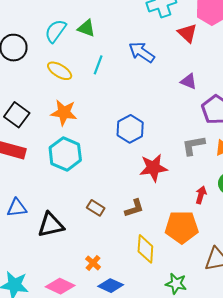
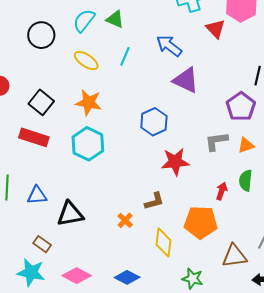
purple triangle: (189, 81) -> (186, 80), moved, size x1.6
brown rectangle: (96, 208) -> (42, 244), moved
orange cross: (93, 263) -> (125, 220), moved

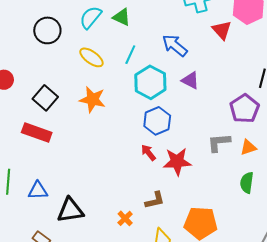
purple triangle: (186, 80) -> (190, 80), size x0.7
cyan hexagon: (88, 144) -> (150, 82), moved
red arrow: (222, 191) -> (148, 153), moved, turned -60

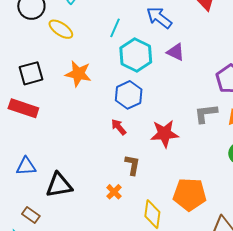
yellow ellipse: (91, 57) -> (61, 29), moved
black square: (45, 98) -> (31, 73), turned 35
blue hexagon: (157, 121) -> (129, 95), moved
red arrow: (148, 153) -> (119, 127), moved
brown L-shape: (155, 200) -> (132, 165), moved, turned -65

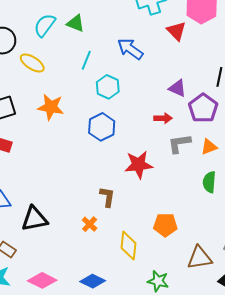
purple triangle: (176, 52) -> (177, 88), moved
cyan hexagon: (136, 55) -> (108, 87), size x0.7
red arrow: (119, 127) -> (163, 118), moved, turned 132
orange pentagon: (190, 194) -> (165, 225), size x0.7

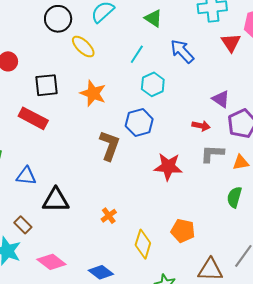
green triangle: (76, 23) -> (153, 18), moved
brown L-shape: (107, 197) -> (110, 146), moved, size x1.4

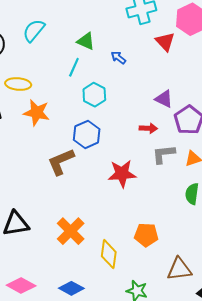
green triangle: (153, 18) -> (86, 41), moved
yellow ellipse: (83, 47) -> (18, 84), moved, turned -30
blue arrow: (182, 51) -> (118, 58), size x0.6
brown L-shape: (110, 146) -> (61, 162), turned -124
orange cross: (109, 216) -> (71, 231), size x1.8

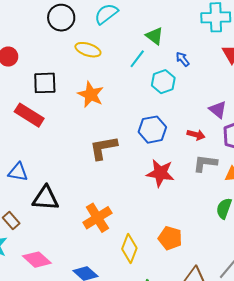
yellow ellipse: (18, 84) -> (88, 50), moved
cyan hexagon: (94, 95) -> (163, 82), moved
blue hexagon: (87, 134) -> (152, 130), moved

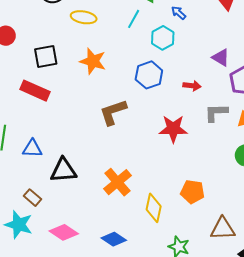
blue hexagon: (152, 130) -> (149, 75), moved
red arrow: (196, 135) -> (192, 86), moved

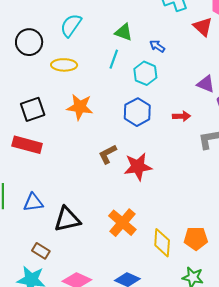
brown L-shape: (113, 112) -> (108, 154), size x0.7
red star: (173, 129) -> (138, 167), moved
orange pentagon: (193, 192) -> (196, 238), moved

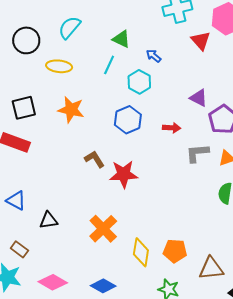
brown L-shape: (108, 154) -> (94, 159), turned 80
blue triangle: (33, 202) -> (16, 201), turned 30
black triangle: (67, 219) -> (49, 220), size x0.7

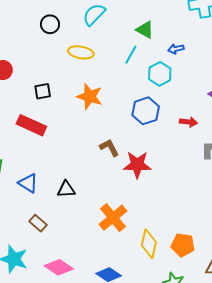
black circle: (26, 40) -> (50, 24), size x0.7
blue arrow: (154, 56) -> (176, 49), turned -56
black square: (24, 108) -> (43, 91), size x0.7
black triangle: (49, 220) -> (66, 189), moved
brown rectangle: (19, 249) -> (38, 223), moved

